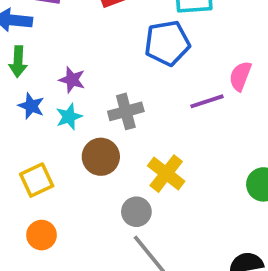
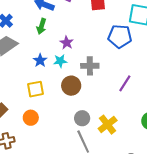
purple line: (207, 101) -> (125, 83), moved, turned -54
blue star: (31, 106) -> (40, 60), moved
yellow cross: (166, 174) -> (108, 125), moved

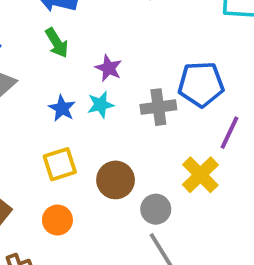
green arrow: (41, 26) -> (57, 43), turned -42
blue pentagon: (120, 36) -> (201, 84), moved
brown circle: (71, 86) -> (116, 180), moved
yellow cross: (108, 125) -> (200, 175), moved

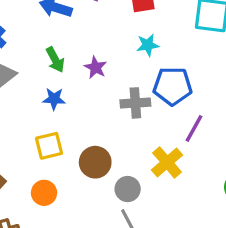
green arrow: (57, 43) -> (55, 60), moved
cyan star: (101, 105) -> (148, 45), moved
blue star: (62, 108) -> (54, 99), turned -30

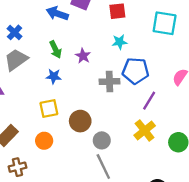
yellow cross: (167, 162) -> (145, 131), moved

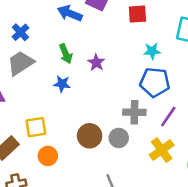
cyan star: (120, 42) -> (152, 51), moved
gray cross: (109, 81) -> (134, 112), moved
yellow square: (49, 109) -> (36, 127), moved
gray circle: (102, 140) -> (119, 138), moved

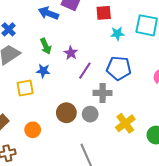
cyan star: (152, 51) -> (117, 34), moved
purple line: (168, 116) -> (85, 71), moved
yellow square: (36, 127) -> (25, 88), moved

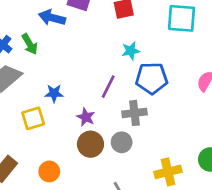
cyan star: (117, 34) -> (131, 51), moved
green arrow: (46, 46) -> (30, 44), moved
purple star: (71, 53) -> (86, 117), moved
yellow cross: (125, 123) -> (168, 172), moved, turned 30

